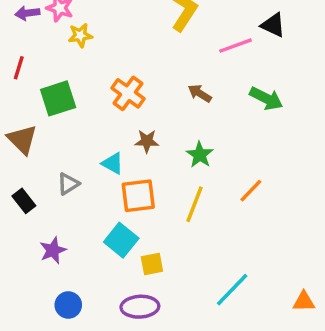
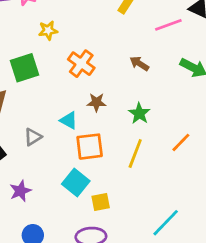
yellow star: (80, 35) -> (48, 30), moved

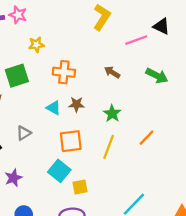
orange cross: (81, 64) -> (64, 72), turned -30
cyan triangle: (69, 120) -> (54, 108), moved

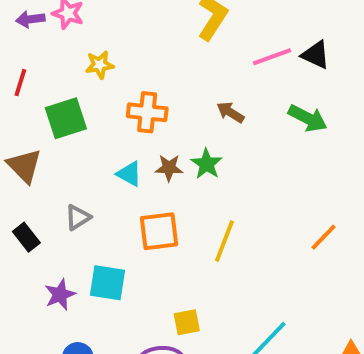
black triangle: (161, 26) -> (316, 55), moved
green star: (112, 114) -> (207, 164), moved
orange line: (147, 138) -> (323, 237), moved
cyan square: (59, 171) -> (108, 283), moved, turned -30
yellow square: (80, 187) -> (187, 322), moved

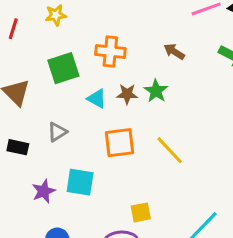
yellow star: (100, 65) -> (56, 15), moved
green square: (66, 118) -> (63, 68), moved
black rectangle: (26, 237) -> (18, 147), turned -40
yellow line: (224, 241) -> (170, 150), turned -64

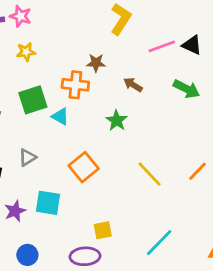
brown star: (127, 94) -> (96, 63), moved
cyan triangle: (97, 99) -> (60, 116), moved
orange square: (120, 143) -> (84, 167), turned -32
yellow line: (170, 150) -> (149, 174), moved

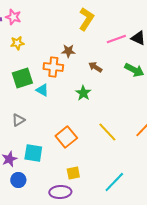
orange square: (84, 167) -> (66, 137), moved
blue circle: (27, 255) -> (18, 180), moved

